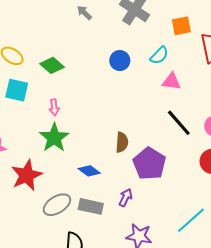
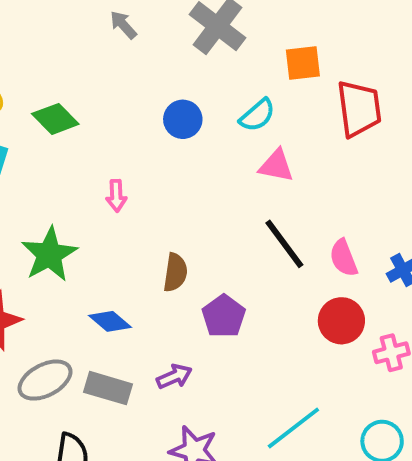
pink arrow: (54, 107) -> (116, 196), moved
purple pentagon: (149, 164) -> (224, 316), size x0.7
purple arrow: (126, 198) -> (174, 376), turned 36

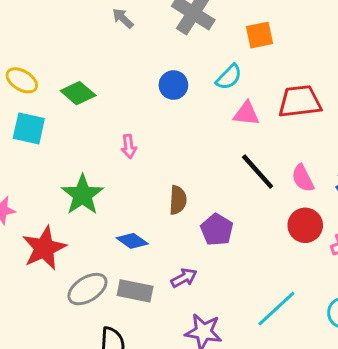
red trapezoid: (359, 108) -> (300, 102), moved, turned -84

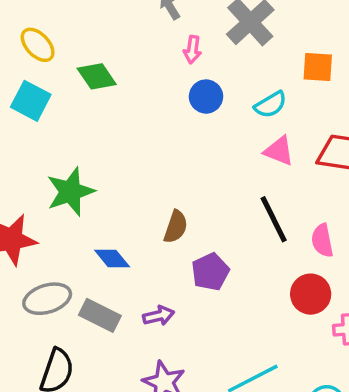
pink arrow: (129, 146) -> (192, 50), moved

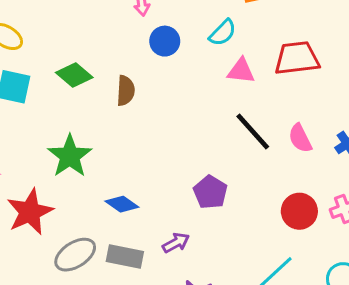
green diamond: (97, 76) -> (74, 75), moved
brown semicircle: (176, 227) -> (126, 91), moved
red circle: (311, 294) -> (299, 211), moved

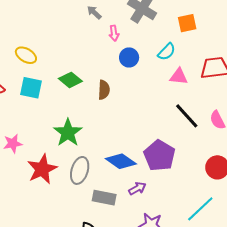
purple pentagon: (210, 192) -> (159, 155), size x1.4
blue diamond: (122, 204) -> (121, 161), moved, size x1.4
gray ellipse: (75, 255) -> (80, 170), moved, turned -40

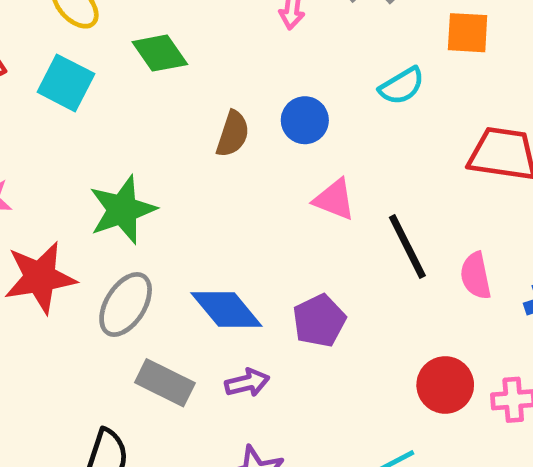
blue circle: (129, 57) -> (305, 120), moved
pink triangle: (179, 76) -> (334, 199), moved
green diamond: (70, 80) -> (160, 53), moved
purple pentagon: (159, 155) -> (319, 321), size x0.7

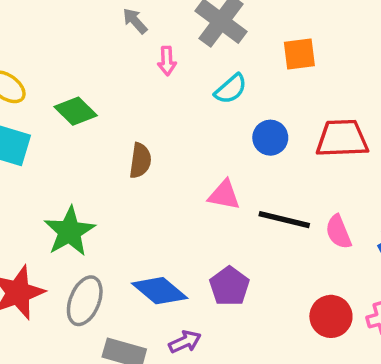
cyan semicircle: (402, 86) -> (231, 89), moved
blue circle: (305, 120) -> (270, 138), moved
black line: (407, 246) -> (284, 220), turned -39

